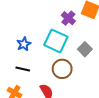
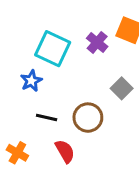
cyan square: (56, 41) -> (53, 49), moved
black line: (23, 69) -> (47, 118), moved

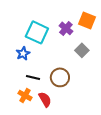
gray square: (122, 88) -> (82, 50), moved
orange cross: (17, 153) -> (25, 95), moved

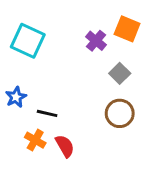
cyan square: (37, 32) -> (28, 41), moved
blue star: (23, 53) -> (16, 97), moved
brown circle: (60, 77) -> (120, 113), moved

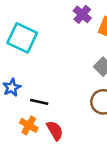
purple cross: (96, 41) -> (82, 14), moved

